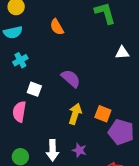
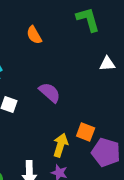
yellow arrow: (75, 114) -> (60, 145), moved

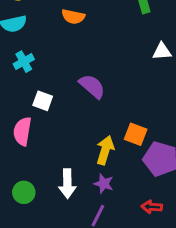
orange semicircle: (34, 35) -> (73, 17), turned -48

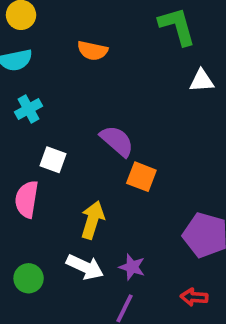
white triangle: (162, 51) -> (202, 81), moved
orange square: (136, 134) -> (141, 177), moved
yellow arrow: (105, 150) -> (92, 220), moved
white arrow: (67, 184) -> (85, 267), turned -64

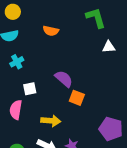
white square: (53, 160) -> (30, 89), turned -32
yellow arrow: (92, 220) -> (51, 121), turned 78

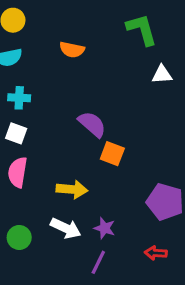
cyan cross: (17, 62) -> (19, 98), turned 32
white square: (30, 89) -> (16, 133), moved, turned 32

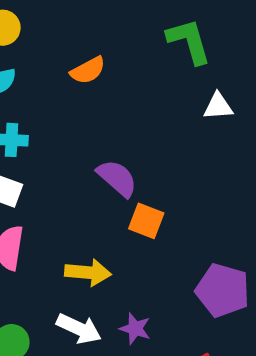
orange semicircle: (72, 50) -> (88, 70), turned -40

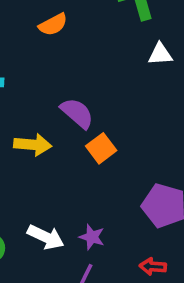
orange square: (146, 221) -> (101, 148), turned 32
yellow arrow: (88, 272) -> (33, 145), moved

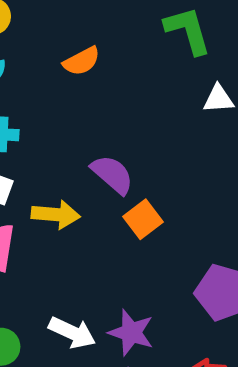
purple star: (92, 237) -> (131, 333), size x1.4

